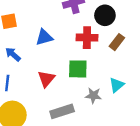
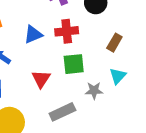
red cross: (87, 38) -> (67, 31), moved
brown rectangle: (117, 42) -> (114, 43), moved

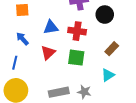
red triangle: (41, 79) -> (48, 53), moved
gray star: (94, 91) -> (84, 92), moved

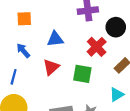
red cross: (77, 31) -> (97, 47), moved, turned 36

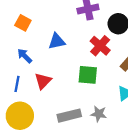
orange square: (24, 19) -> (23, 23), turned 35
red triangle: (51, 67) -> (43, 81), moved

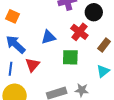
blue triangle: (57, 41) -> (48, 37), moved
blue arrow: (25, 56) -> (16, 44), size x1.5

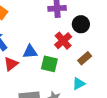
blue triangle: (48, 37) -> (30, 52), moved

